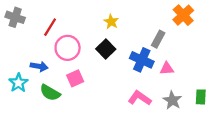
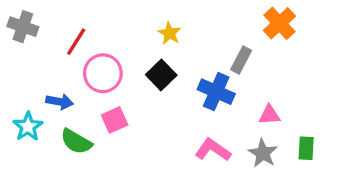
pink triangle: (167, 69) -> (269, 115), moved

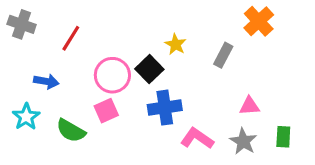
yellow star: (170, 33) -> (176, 44), moved
pink circle: (103, 73) -> (112, 75), moved
blue cross: (216, 92) -> (165, 108), moved, turned -32
blue arrow: (60, 102) -> (46, 81), moved

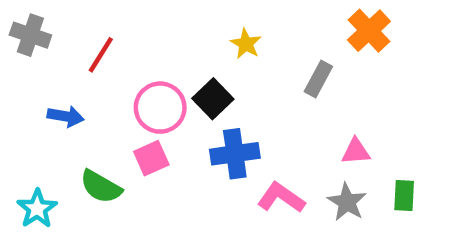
yellow star: (176, 44) -> (246, 44), moved
cyan star: (26, 117) -> (37, 209), moved

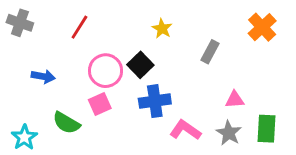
orange cross: (369, 31) -> (262, 27), moved
red line: (101, 55) -> (79, 27), moved
green rectangle: (404, 195) -> (266, 129), size x1.4

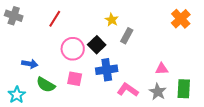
gray rectangle: (210, 52) -> (127, 36), moved
blue arrow: (43, 76) -> (30, 64), moved
pink square: (100, 104) -> (75, 79), moved, turned 35

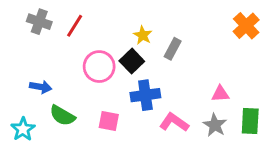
gray cross: (14, 16) -> (39, 22), moved
yellow star: (112, 20) -> (143, 35), moved
pink square: (75, 79) -> (109, 121), moved

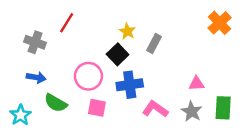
gray cross: (39, 22) -> (35, 42), moved
pink circle: (99, 67) -> (88, 76), moved

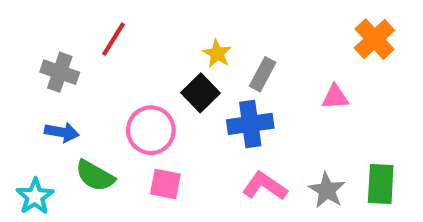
pink triangle: (196, 84) -> (335, 97), moved
blue cross: (130, 85) -> (250, 124), moved

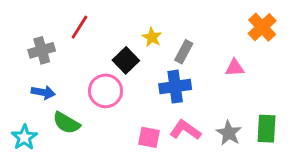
gray cross: (60, 72) -> (42, 50), turned -35
black square: (201, 93) -> (126, 60), moved
pink square: (165, 184) -> (149, 137), moved

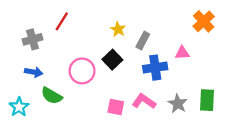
black square: (126, 60) -> (112, 60), moved
blue cross: (175, 87) -> (155, 68), moved

